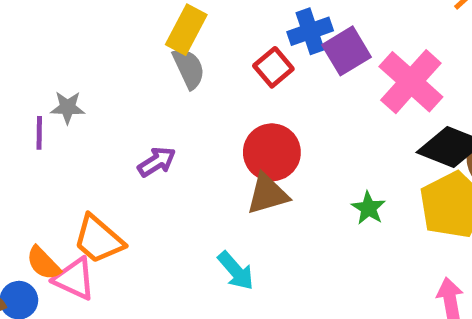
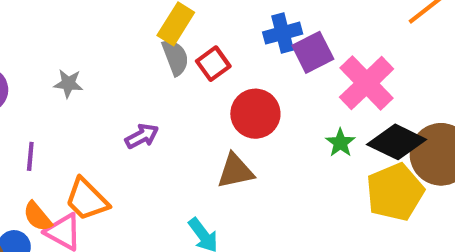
red square: (273, 67) -> (213, 64), moved
purple line: (39, 133) -> (30, 156), moved
red circle: (272, 152) -> (255, 114), moved
green star: (368, 208) -> (340, 143), moved

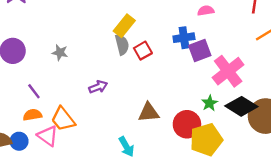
red circle: (255, 114) -> (187, 124), moved
purple line: (30, 156) -> (34, 91), turned -49
yellow pentagon: (395, 192) -> (206, 140), moved
orange semicircle: (37, 216) -> (32, 115), moved, turned 114

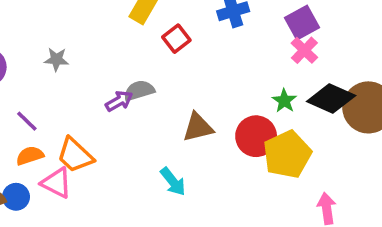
gray semicircle: (122, 45) -> (139, 91), moved, turned -84
purple square: (200, 50) -> (302, 23), moved
pink cross: (228, 71) -> (304, 50), size x0.6

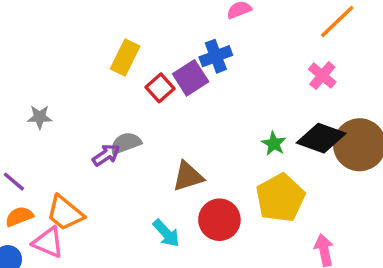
purple square: (302, 23) -> (191, 78), moved
pink cross: (304, 50) -> (322, 76), moved
red circle: (256, 136) -> (219, 220), moved

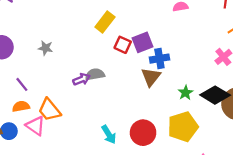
blue cross: (216, 56) -> (159, 59), moved
red square: (160, 88) -> (123, 45), turned -35
brown triangle: (188, 176) -> (151, 77), moved, turned -45

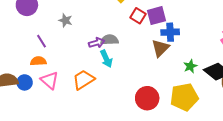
gray star: (45, 48) -> (65, 20), moved
orange trapezoid: (49, 110) -> (83, 80), moved, turned 90
cyan arrow: (109, 134) -> (106, 59), moved

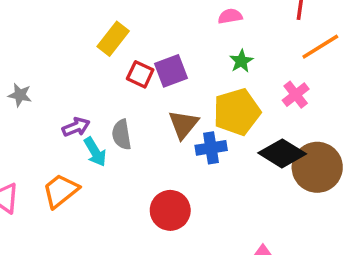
blue cross: (170, 32) -> (211, 148), moved
gray semicircle: (109, 40) -> (122, 135), moved, turned -90
green star: (190, 66) -> (241, 61), moved
yellow pentagon: (184, 97) -> (237, 112), moved

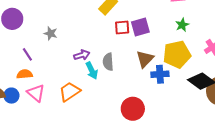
red square: (140, 74) -> (122, 27), turned -35

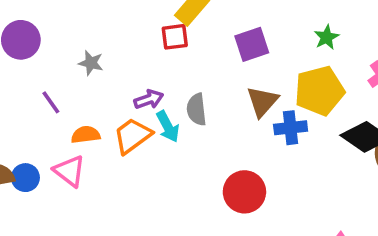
red square: (122, 27) -> (175, 37), moved
orange semicircle: (25, 74) -> (86, 135), moved
orange trapezoid: (70, 92) -> (133, 136), moved

